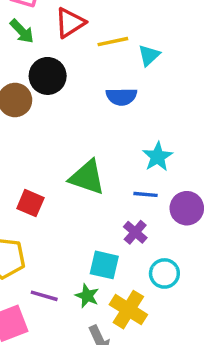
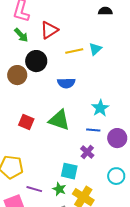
yellow line: (113, 42) -> (74, 51), moved
blue semicircle: (121, 97) -> (66, 83), moved
red square: (30, 203) -> (26, 122), moved
cyan circle: (164, 273) -> (116, 176), moved

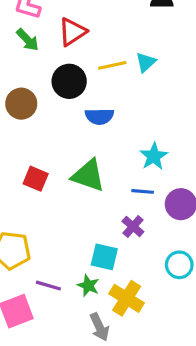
black circle: (36, 61) -> (69, 81), moved

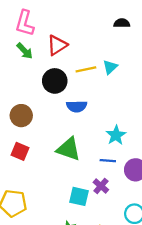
brown circle: (21, 104) -> (21, 116), moved
red square: (36, 179) -> (20, 151), moved
cyan square: (104, 257) -> (79, 196), moved

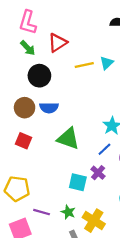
black circle: (55, 81) -> (39, 76), moved
blue semicircle: (77, 106) -> (49, 108), moved
blue line: (108, 161) -> (104, 149), turned -48

